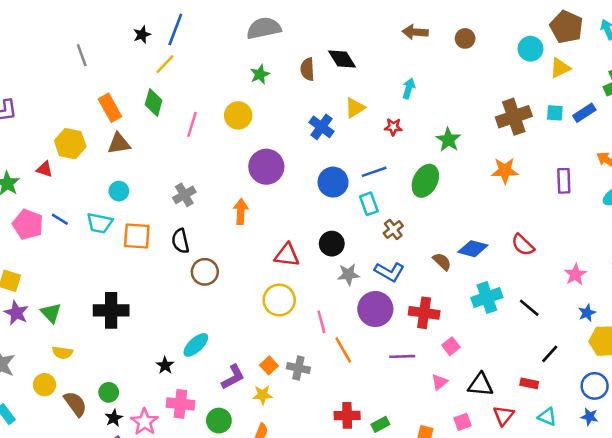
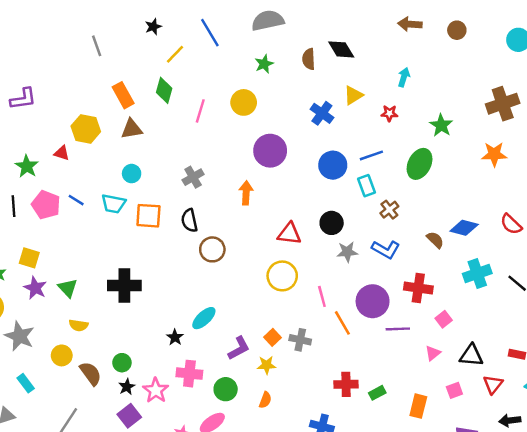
blue line: (175, 29) -> (210, 33), moved, turned -52
purple circle: (375, 309) -> (373, 301), moved

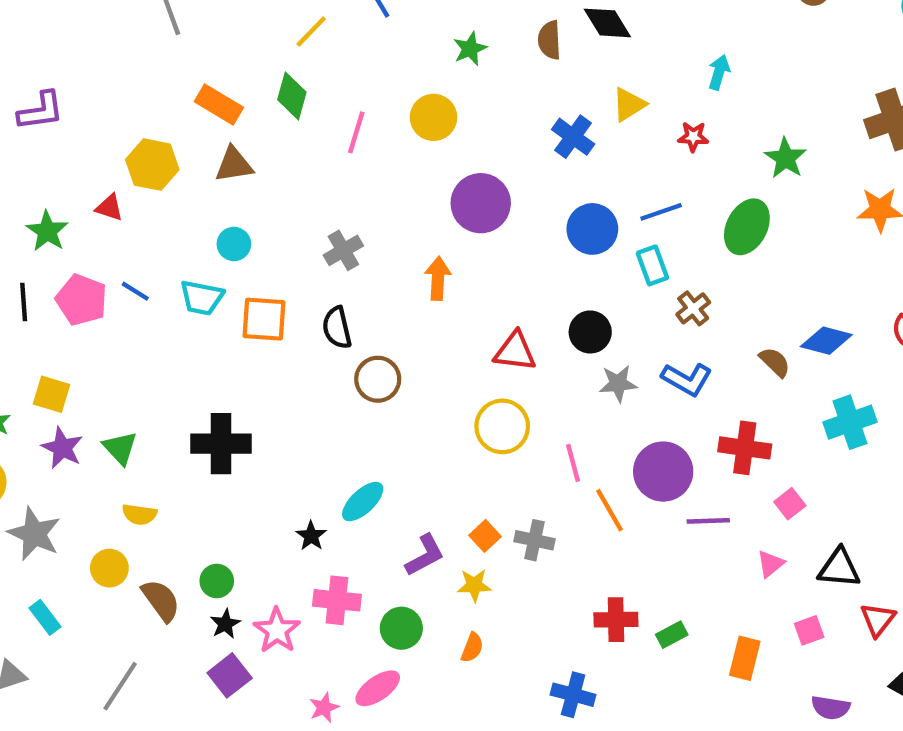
orange rectangle: (123, 95) -> (219, 104), turned -30

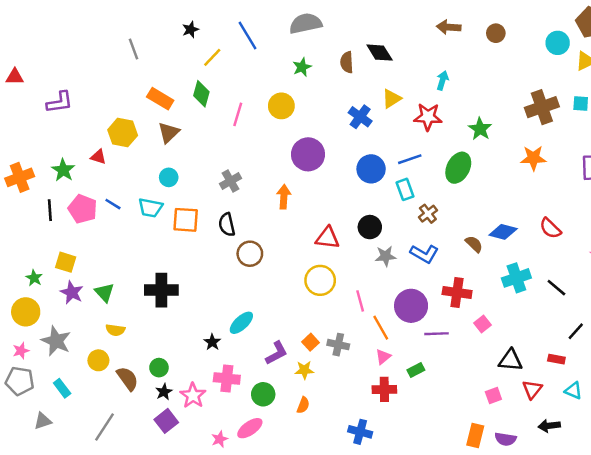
red star: (693, 137) -> (428, 117), size x1.6
brown triangle: (234, 165) -> (169, 133), turned -35
pink triangle: (770, 564) -> (383, 357), moved
green rectangle: (672, 635) -> (416, 370), moved
orange rectangle: (745, 658) -> (475, 435), moved

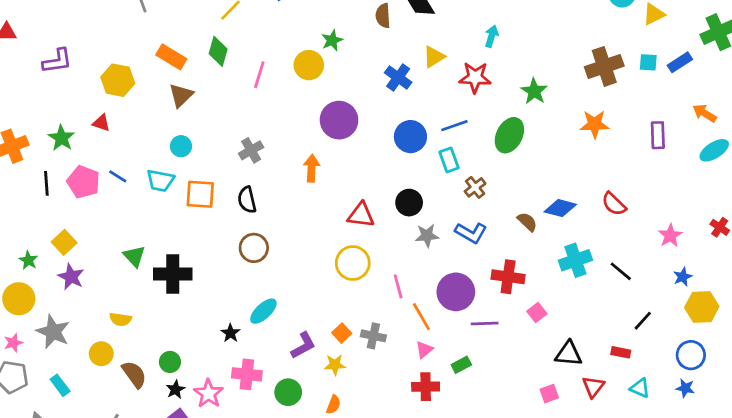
green star: (302, 67) -> (332, 40), moved
yellow hexagon: (123, 133) -> (118, 80), moved
brown circle: (250, 254) -> (254, 248), moved
yellow square: (66, 262) -> (64, 242), turned 30
green triangle: (104, 292) -> (134, 256), moved

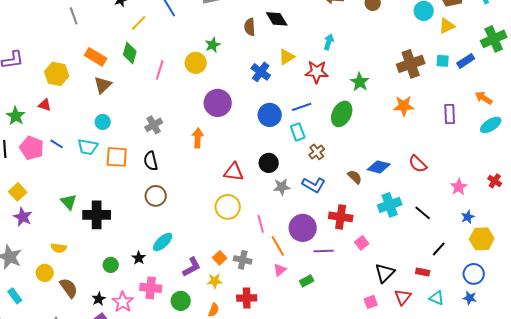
black triangle: (569, 354) -> (385, 273), turned -50
green circle: (170, 362) -> (111, 265), moved
red cross: (426, 387) -> (247, 298), moved

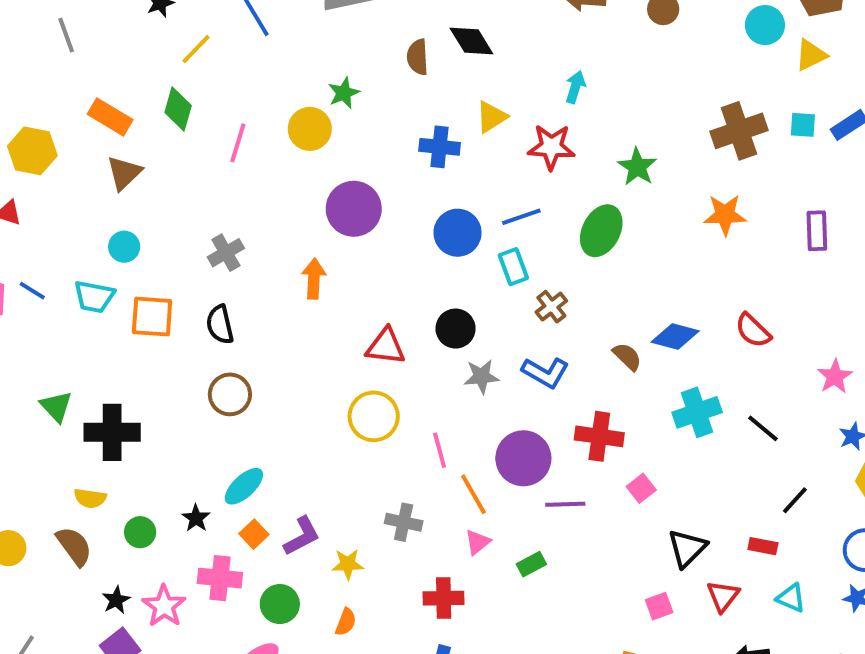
blue cross: (261, 72) -> (440, 147), turned -30
yellow semicircle: (59, 248) -> (90, 498), moved
orange square: (220, 258) -> (254, 534), moved
brown semicircle: (69, 288) -> (74, 546), moved
red cross: (247, 298) -> (444, 598), moved

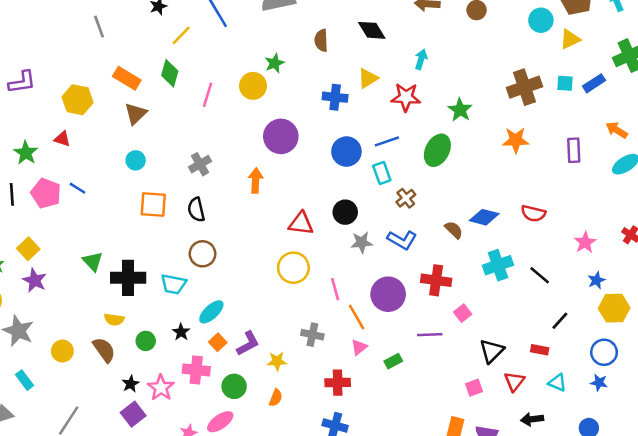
black diamond: (471, 41) -> (372, 30), moved
cyan trapezoid: (94, 297) -> (173, 284), moved
red semicircle: (753, 331) -> (533, 213), turned -30
purple line: (565, 504) -> (430, 335), moved

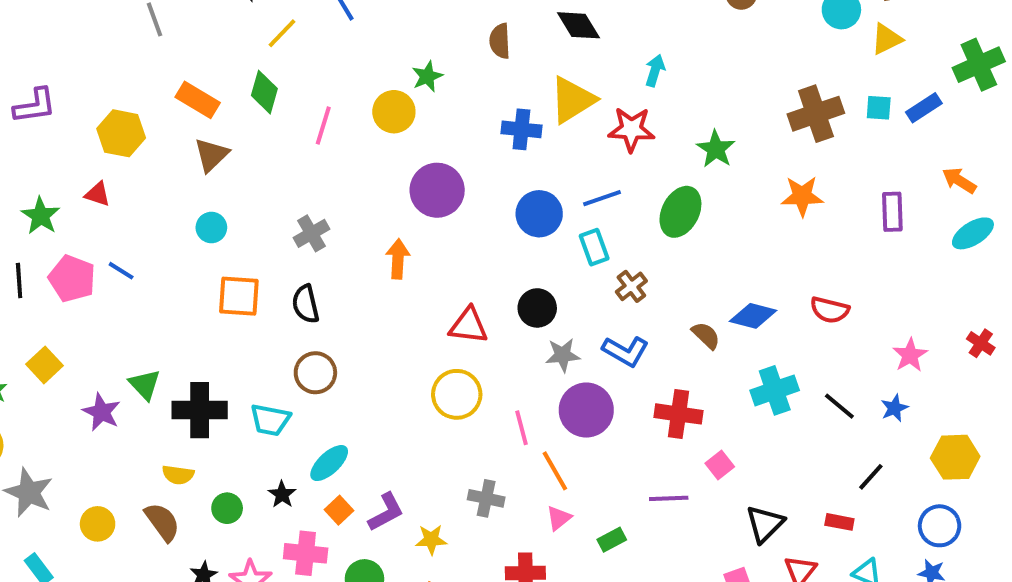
yellow triangle: (368, 78) -> (573, 100), size x1.5
purple star: (35, 280) -> (101, 412), moved
blue star: (596, 280) -> (894, 408), moved
purple circle: (388, 294) -> (586, 410), moved

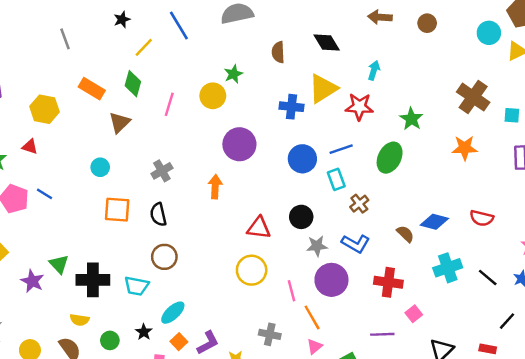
cyan square: (879, 108) -> (512, 115), moved
brown cross: (816, 114) -> (473, 97), turned -36
brown triangle: (211, 155) -> (120, 122), moved

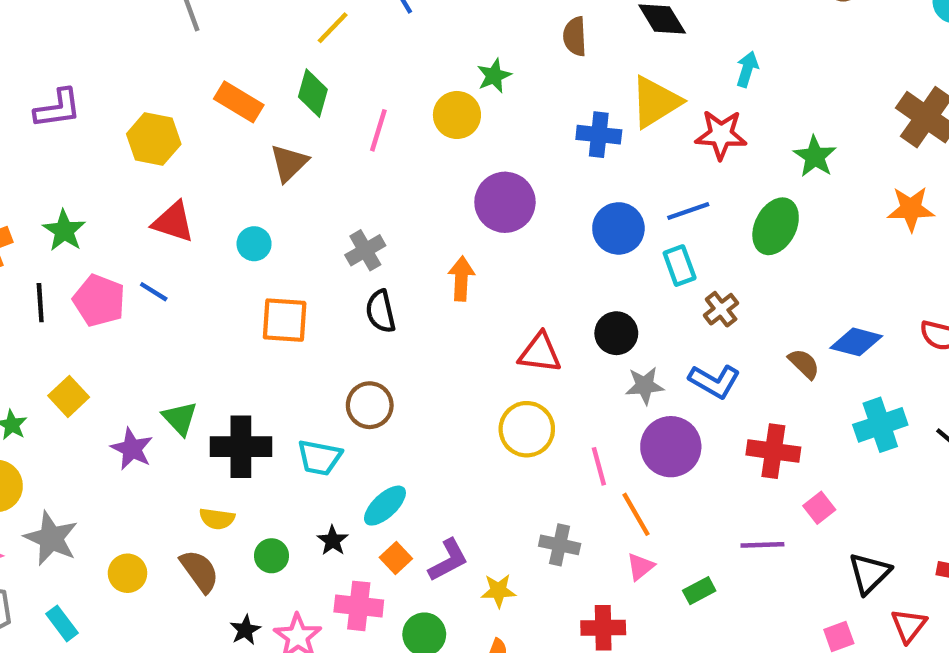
red triangle: (30, 147) -> (173, 222), moved, size x1.5
black semicircle: (158, 214) -> (381, 311), moved

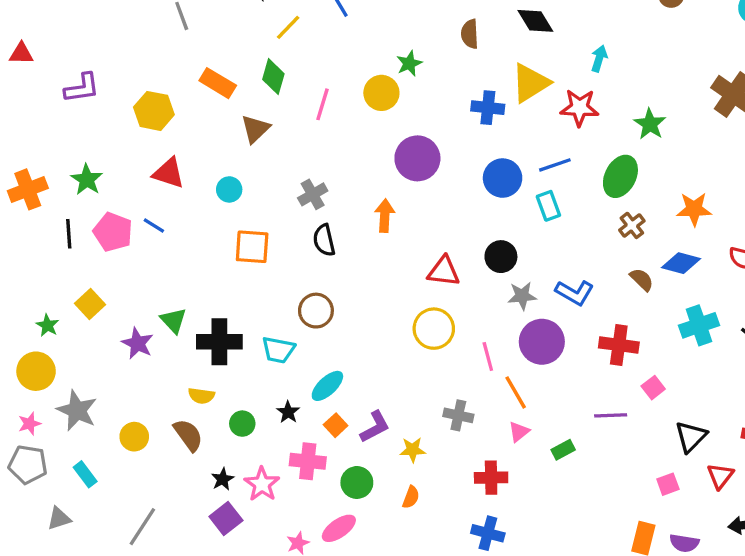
orange star: (911, 209) -> (694, 209), moved
brown cross: (721, 309) -> (632, 225), moved

